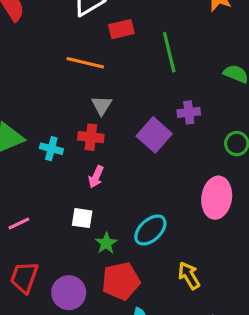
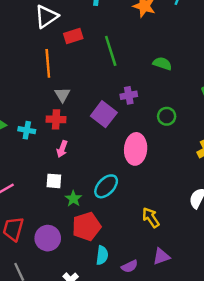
orange line: (85, 63) -> (48, 63), turned 76
pink ellipse: (217, 198) -> (136, 149), moved
yellow arrow: (189, 276) -> (151, 218), moved

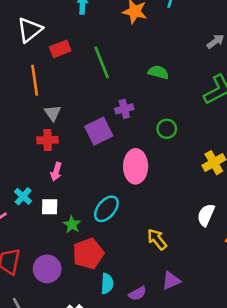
purple square: (104, 114) -> (99, 131), turned 30
cyan cross: (27, 130) -> (23, 196), moved, turned 35

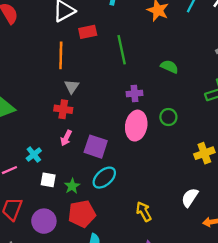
purple square: (99, 131) -> (96, 147), moved, turned 35
pink ellipse: (136, 166) -> (136, 126), moved
white square: (50, 207) -> (48, 180), moved

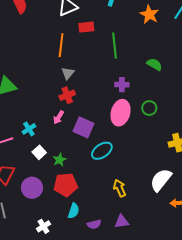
red cross: (63, 109) -> (67, 95), moved, turned -35
cyan ellipse: (104, 178) -> (102, 151), moved
white square: (48, 180) -> (39, 152), turned 32
white semicircle: (190, 198) -> (161, 180), size x1.4

